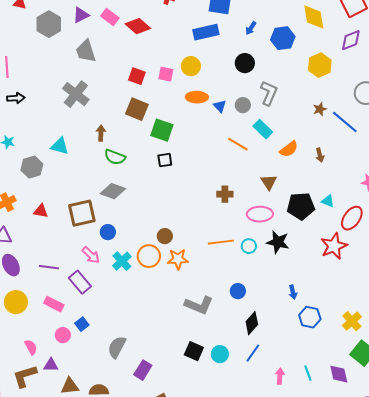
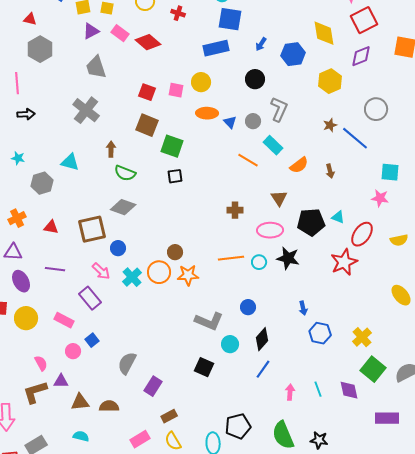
gray hexagon: (49, 24) -> (40, 49), moved
purple line: (49, 267) -> (55, 269), moved
cyan circle: (220, 354) -> (230, 344), moved

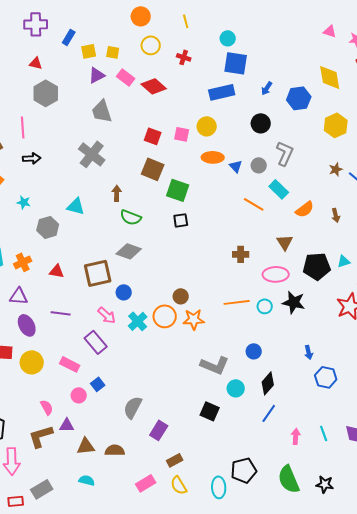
cyan triangle: (338, 217) -> (344, 261), turned -40

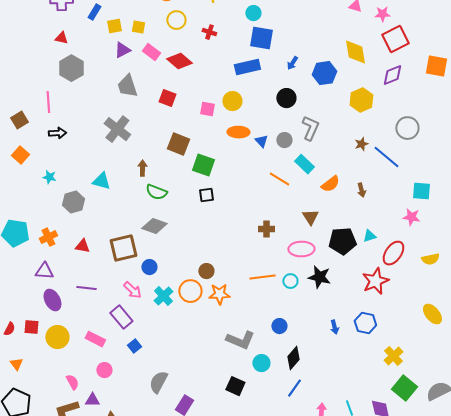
red square: (153, 136) -> (167, 98), moved
blue hexagon: (326, 377) -> (365, 323), moved
blue square: (98, 384) -> (134, 346), moved

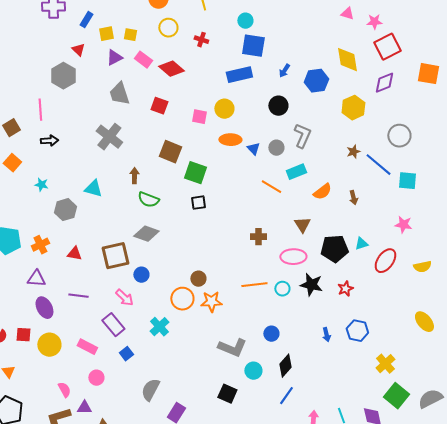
red triangle: (61, 38) -> (78, 50), moved, turned 32
cyan rectangle: (304, 164) -> (296, 172), turned -66
cyan square: (421, 191) -> (407, 181), moved
red star: (375, 281) -> (345, 289), moved, size x0.6
cyan cross: (163, 296) -> (159, 327), moved

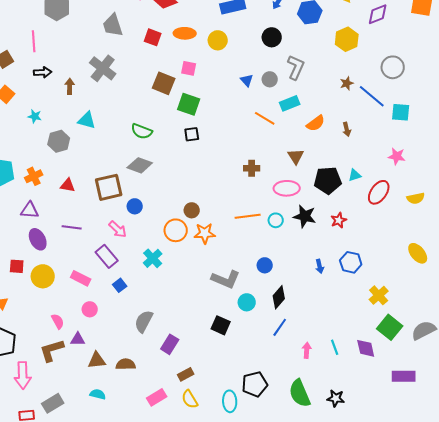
pink square: (199, 117) -> (189, 68), moved
orange ellipse: (230, 140) -> (185, 33), moved
brown arrow: (134, 176) -> (70, 86), moved

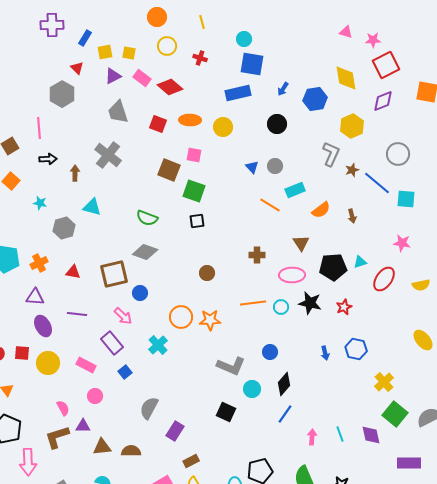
gray L-shape: (296, 67) -> (331, 154), moved
brown circle: (192, 210) -> (207, 273), moved

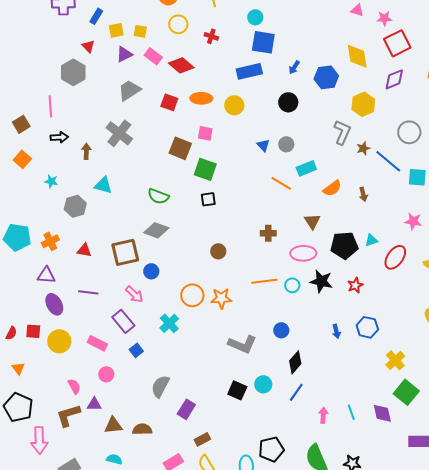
gray trapezoid: (118, 112) -> (129, 90), turned 75
cyan circle: (252, 389) -> (263, 384), moved

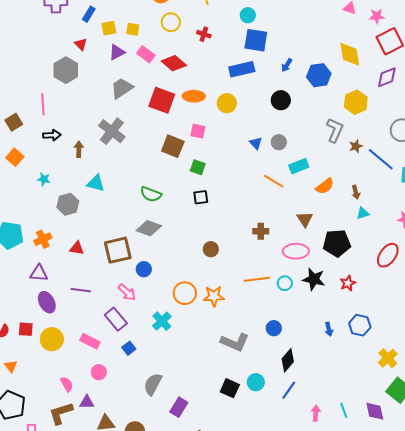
red square: (169, 102) -> (162, 100), size x1.5
green square: (205, 169) -> (198, 167), size x0.7
cyan triangle: (371, 240) -> (363, 213), moved

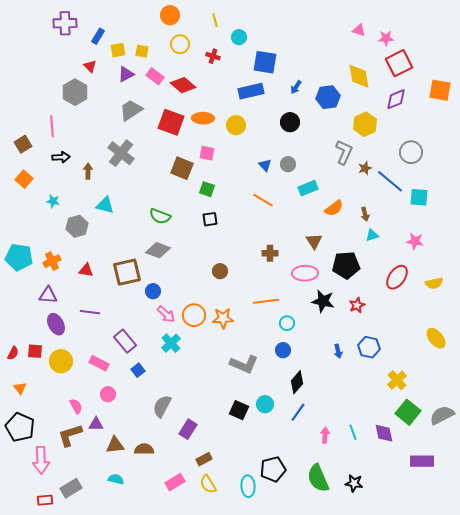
cyan circle: (248, 15) -> (239, 37), moved
orange line: (274, 181) -> (263, 200), moved
cyan circle: (285, 283) -> (287, 323), moved
pink arrow: (127, 292) -> (166, 314), moved

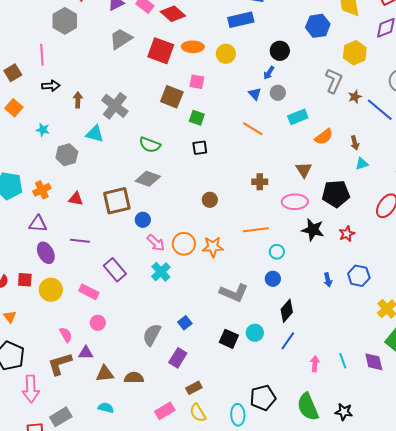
blue arrow: (296, 87) -> (269, 73), moved
gray cross: (121, 153) -> (115, 106), moved
blue square: (138, 370) -> (185, 323), moved

